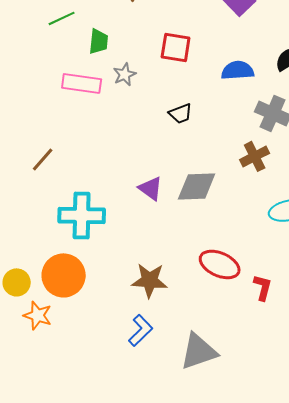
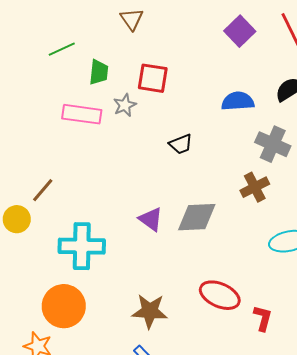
red square: (176, 47) -> (153, 78), moved
yellow circle: (17, 282) -> (17, 219), moved

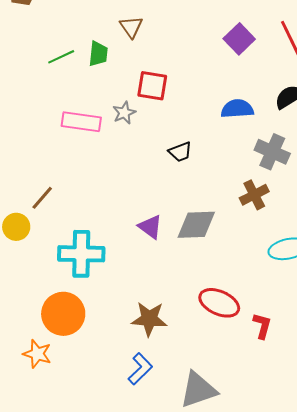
green trapezoid: (99, 72) -> (98, 54), moved

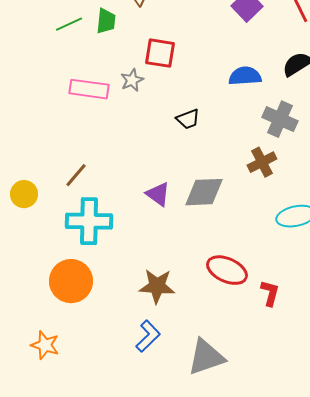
brown line: (42, 198) -> (76, 175), moved
orange star: (37, 354) -> (45, 345), moved

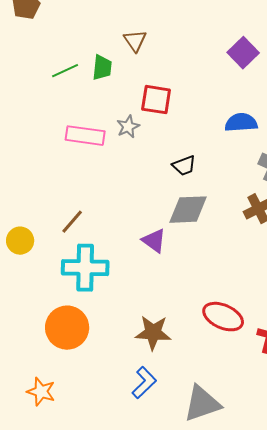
gray diamond: (204, 192) -> (188, 210), moved

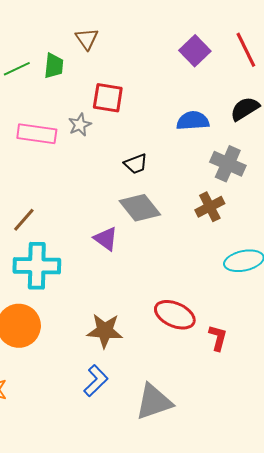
gray diamond: (188, 210) -> (140, 208), turned 54

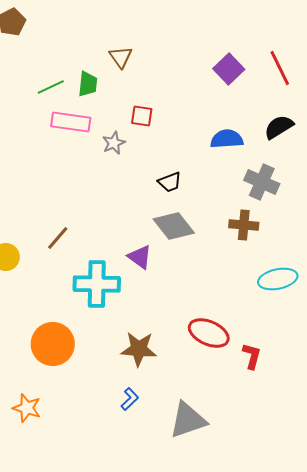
red square: (108, 98) -> (142, 116), size x0.7
pink rectangle: (37, 134) -> (71, 122), moved
brown cross: (210, 207) -> (244, 225), turned 32
cyan cross: (37, 266) -> (97, 284), moved
blue L-shape: (96, 381) -> (130, 399), size x0.7

